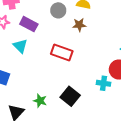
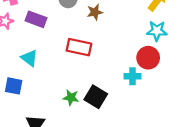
cyan triangle: (20, 46) -> (29, 58), moved
green star: (40, 101) -> (71, 98), moved

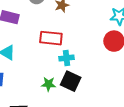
cyan cross: (133, 76) -> (67, 58), moved

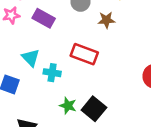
cyan cross: (67, 58) -> (52, 73), moved

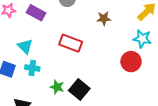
brown star: (106, 20) -> (104, 18), moved
cyan cross: (52, 73) -> (32, 68), moved

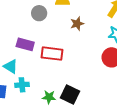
purple rectangle: (36, 13) -> (25, 44), moved

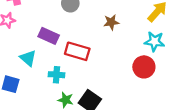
cyan cross: (22, 85) -> (56, 75), moved

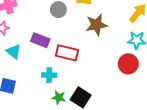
brown star: (111, 22) -> (96, 25), size x1.5
cyan triangle: (28, 58) -> (14, 52), moved

